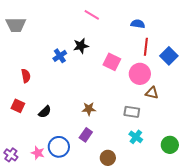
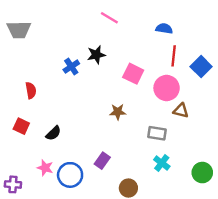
brown star: (89, 109) -> (118, 112), moved
pink star: (38, 153) -> (45, 168), moved
purple cross: (11, 155) -> (13, 184), turned -32

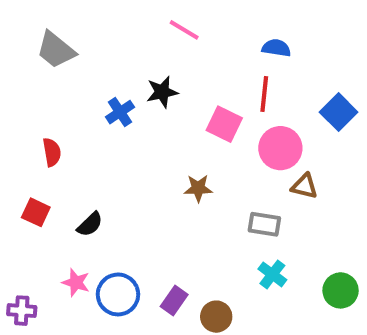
gray trapezoid: (19, 30) -> (56, 50), moved, turned 40
red line: (174, 56) -> (264, 94), moved
purple rectangle: (102, 161) -> (174, 300), moved

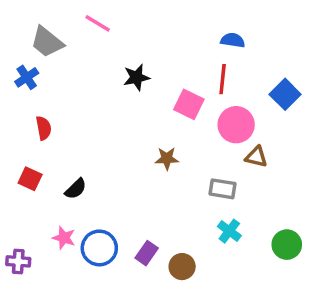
pink line: (184, 30) -> (98, 23), moved
blue cross: (120, 112) -> (27, 77), moved

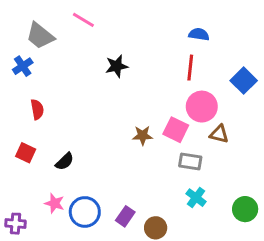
pink square: (189, 104) -> (176, 130), moved

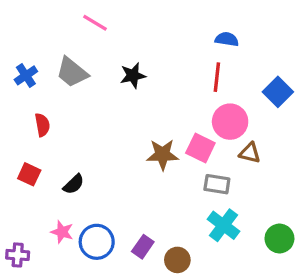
gray trapezoid: (40, 36) -> (72, 72), moved
brown star: (143, 135) -> (163, 155), size x1.4
cyan cross: (196, 198) -> (223, 225), size x1.4

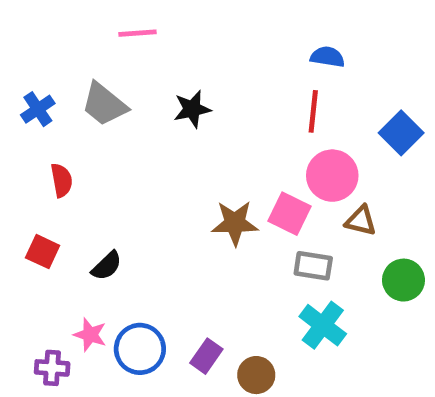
pink line: (95, 23) -> (138, 33), turned -35
green circle: (279, 239) -> (403, 280), moved
purple cross: (18, 255) -> (52, 368), moved

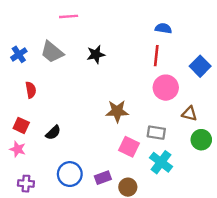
pink square: (289, 214) -> (129, 147), moved
brown triangle: (361, 221) -> (189, 114), moved
pink star: (90, 335) -> (18, 149), moved
purple rectangle: (206, 356) -> (103, 178), turned 35

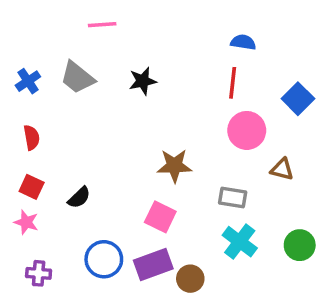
red semicircle: (31, 90) -> (32, 138), moved
green circle: (201, 140) -> (300, 245), moved
pink square: (129, 147) -> (160, 217), moved
purple rectangle: (103, 178) -> (153, 265), size x1.5

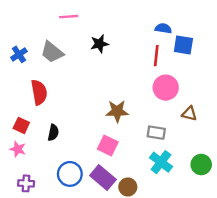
black star: (143, 81) -> (99, 44), moved
blue square: (298, 99) -> (183, 45), moved, turned -36
red semicircle: (32, 138) -> (39, 92), moved, size x1.5
black semicircle: (79, 197) -> (53, 133), turned -35
purple rectangle: (153, 265) -> (103, 178), turned 60

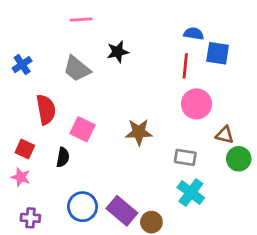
gray trapezoid: (52, 52) -> (77, 69), moved
pink square: (108, 146) -> (83, 129), moved
green circle: (201, 164) -> (239, 159), moved

